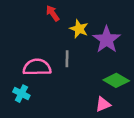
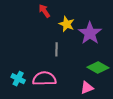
pink semicircle: (37, 67) -> (44, 79), moved

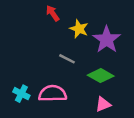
gray line: (56, 49) -> (67, 59), turned -64
green diamond: (98, 68) -> (101, 76), moved

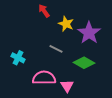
cyan cross: (21, 94) -> (18, 58), moved
pink triangle: (103, 104) -> (67, 86), moved, turned -40

